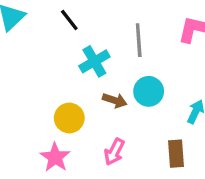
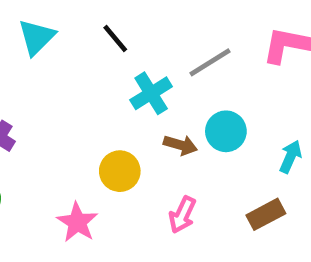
gray line: (139, 40) -> (210, 62), turned 64
brown rectangle: (176, 154) -> (266, 214), turned 68
pink star: (55, 157) -> (77, 222), moved

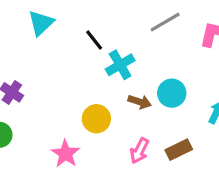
black line: (115, 39) -> (94, 40), moved
gray line: (210, 62) -> (165, 22), moved
brown rectangle: (266, 214) -> (179, 150), moved

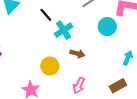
cyan circle: (172, 93) -> (107, 27), moved
brown rectangle: (179, 150) -> (118, 86), moved

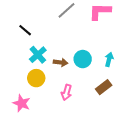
cyan circle: (107, 27) -> (83, 59), moved
cyan cross: (64, 30) -> (38, 55), moved

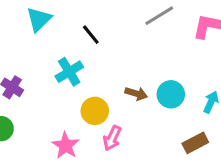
cyan cross: (38, 55) -> (69, 72), moved
pink arrow: (66, 92) -> (112, 138), moved

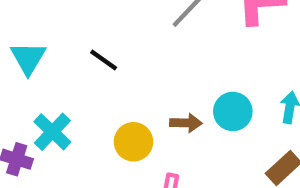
cyan cross: (69, 72) -> (52, 132), moved
yellow circle: (95, 111) -> (133, 142), moved

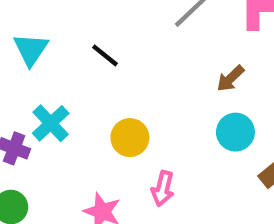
cyan circle: (233, 111) -> (235, 132), moved
brown arrow: (186, 123) -> (230, 78), moved, turned 132

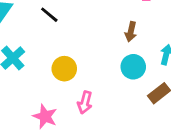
brown arrow: (230, 78) -> (131, 32), turned -36

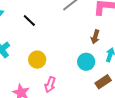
brown arrow: (131, 32) -> (95, 37), moved

